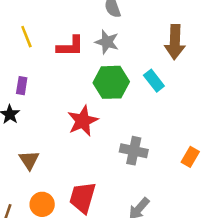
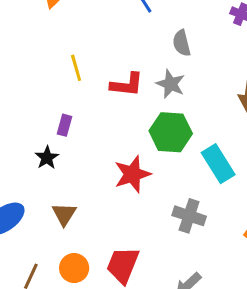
cyan rectangle: (154, 81) -> (218, 164), moved, size x1.4

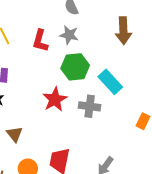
red L-shape: (127, 85) -> (40, 41), turned 110
gray cross: (189, 216) -> (90, 106), moved

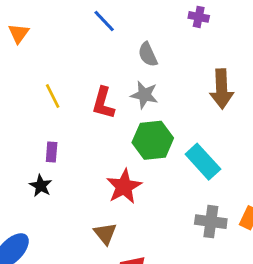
gray cross: (90, 106) -> (211, 222), moved
brown triangle: (15, 134) -> (105, 234), moved

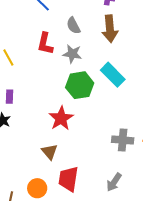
brown arrow: (222, 89) -> (110, 29), moved
red L-shape: (103, 103) -> (45, 44), moved
cyan rectangle: (203, 162) -> (113, 75), moved

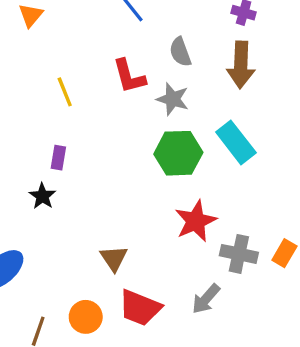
red L-shape: (45, 44) -> (129, 76), turned -35
red star: (61, 118) -> (196, 221), moved
red trapezoid: (68, 179) -> (140, 308), turned -84
gray arrow: (114, 182) -> (206, 299), moved

